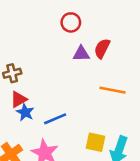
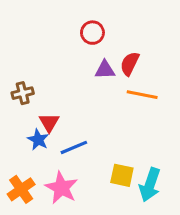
orange line: (113, 90) -> (142, 95), moved
red triangle: (19, 99) -> (49, 123), moved, turned -30

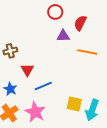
red semicircle: (130, 64) -> (80, 23), moved
blue star: (38, 140) -> (10, 89), moved

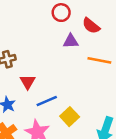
red semicircle: (80, 23) -> (91, 26), turned -77
yellow square: (74, 104) -> (70, 117), moved, turned 35

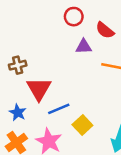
red triangle: (28, 82) -> (39, 89), size x1.5

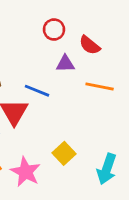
blue line: (59, 109) -> (37, 91), moved, turned 45

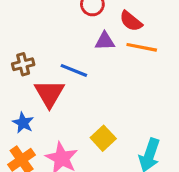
orange line: (100, 86) -> (142, 47), moved

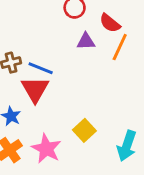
orange line: (142, 47) -> (120, 47), turned -76
blue line: (74, 70) -> (41, 68), moved

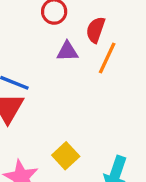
red semicircle: (110, 23) -> (96, 30), turned 70

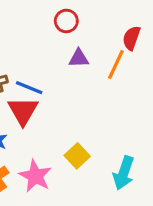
red semicircle: (96, 30) -> (131, 38), moved

